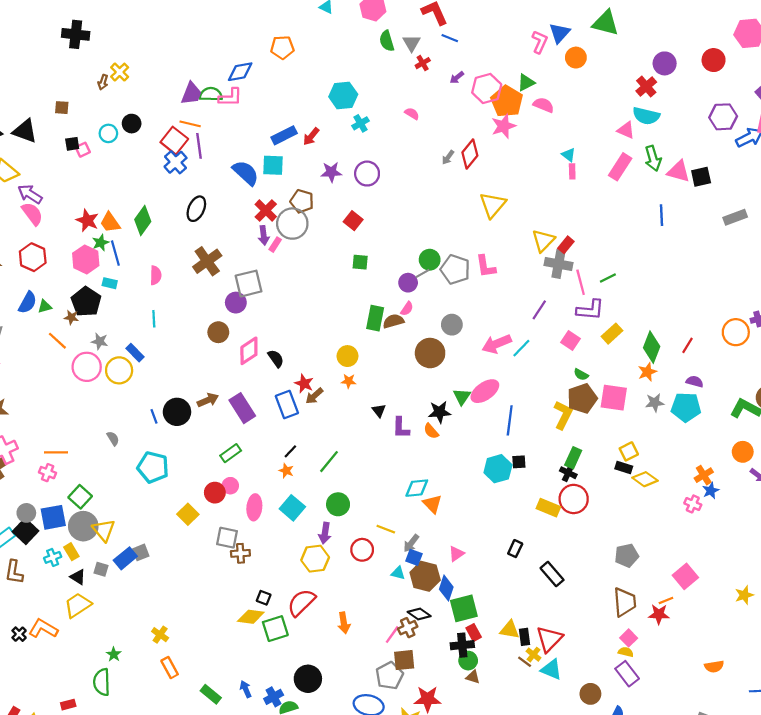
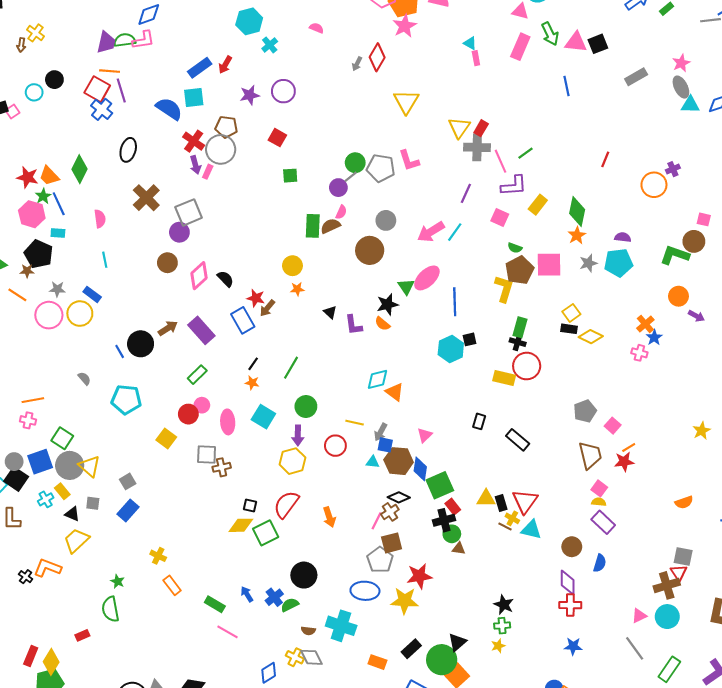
red line: (687, 345) -> (605, 159), moved
blue rectangle: (125, 558) -> (128, 511), moved
pink square: (685, 576) -> (613, 426), moved, size x0.7

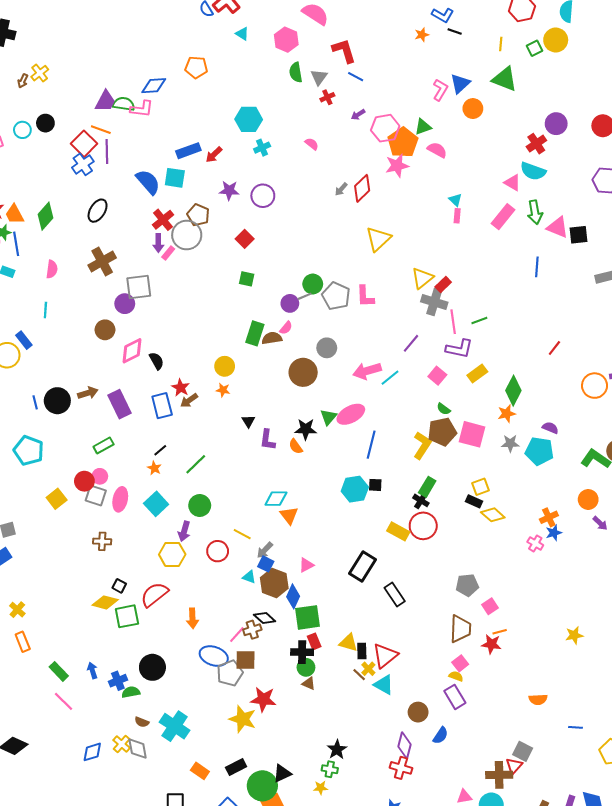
black rectangle: (479, 421) -> (362, 567), size x1.8
gray square: (207, 455) -> (96, 495), moved
blue ellipse: (365, 591) -> (214, 656), moved

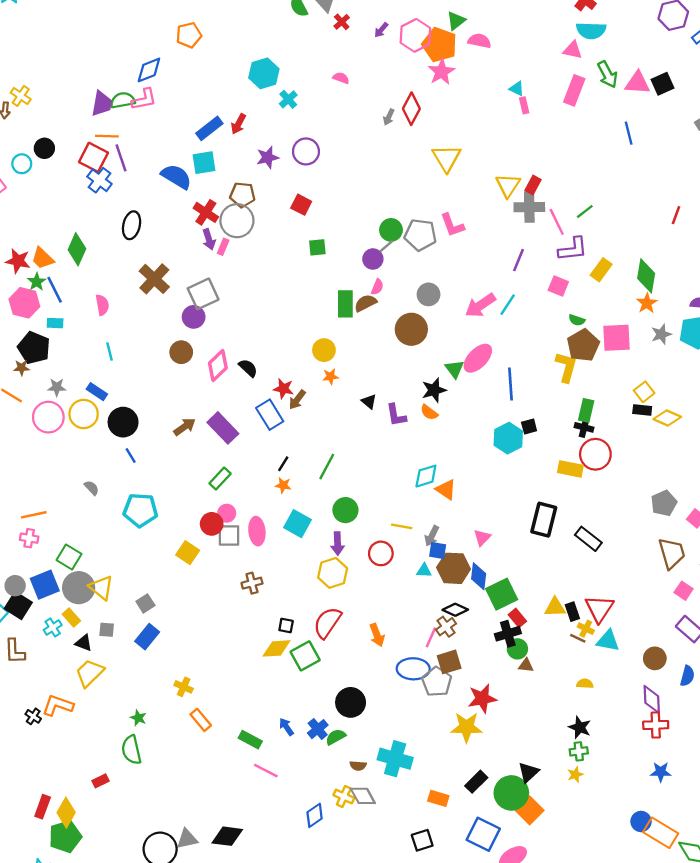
black circle: (57, 401) -> (123, 422), moved
yellow semicircle: (456, 676) -> (585, 684), moved

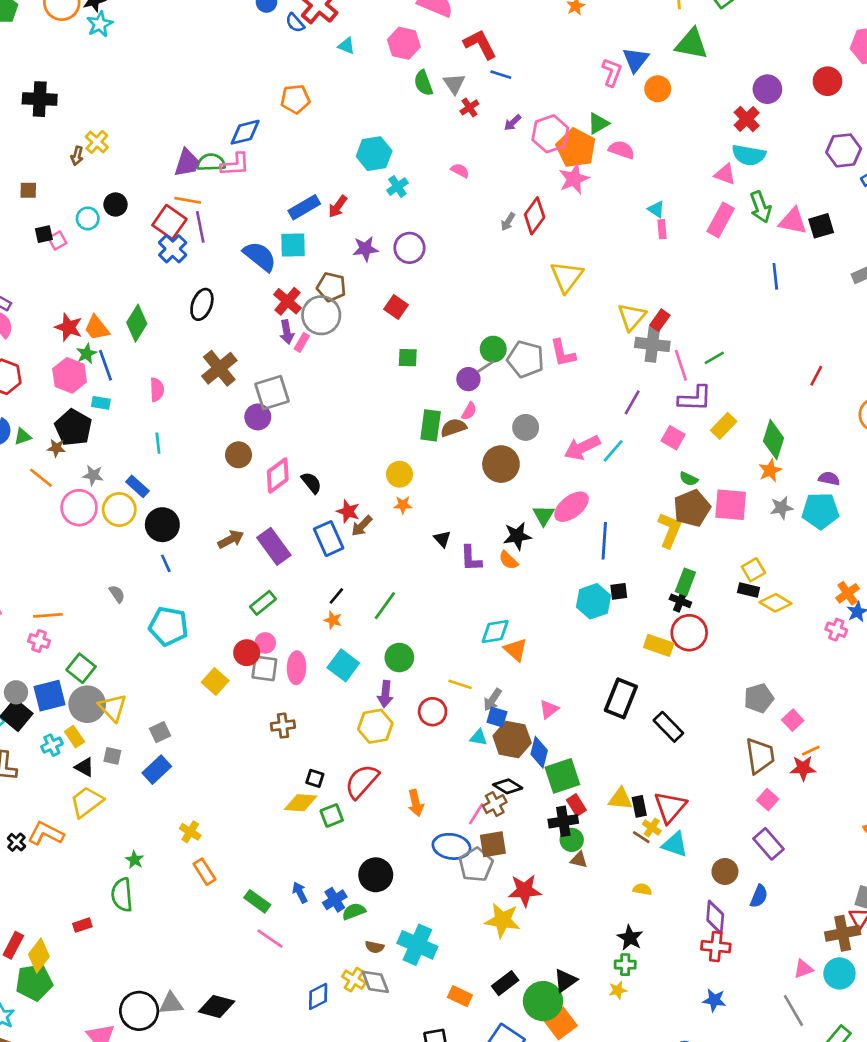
green square: (305, 656) -> (332, 815), size x0.7

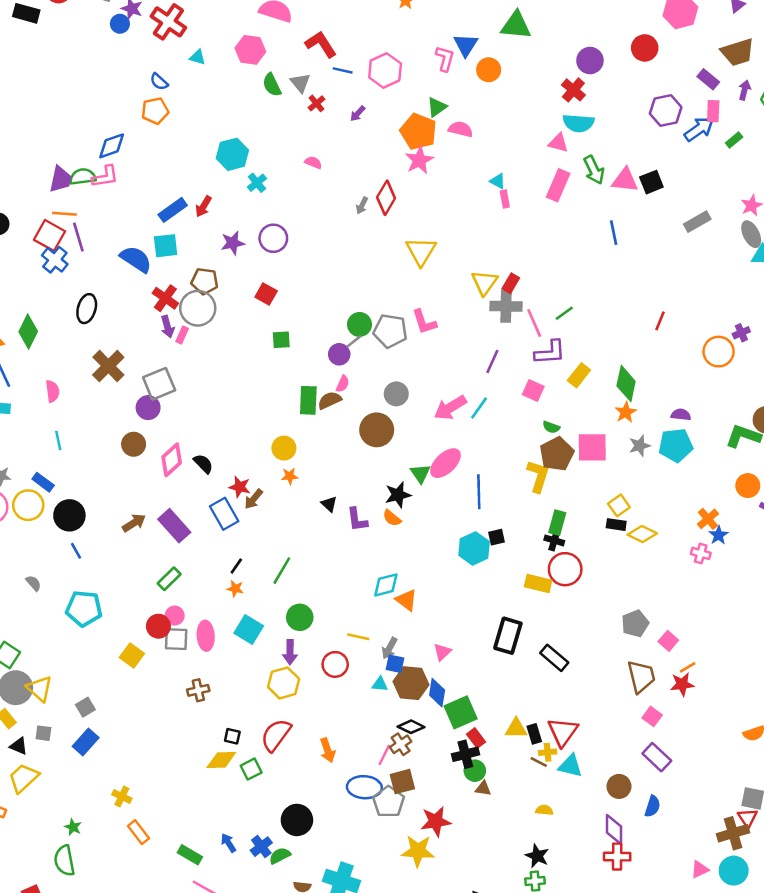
blue semicircle: (295, 23) -> (159, 82), moved
pink hexagon: (550, 134) -> (385, 70), moved
yellow cross: (652, 828) -> (548, 752), turned -35

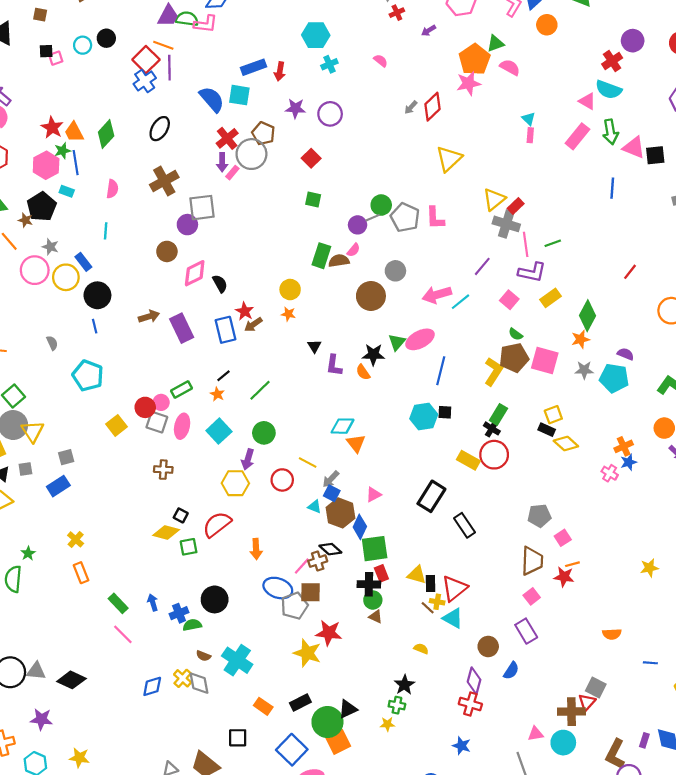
red arrow: (203, 206) -> (280, 71), turned -36
green rectangle: (169, 579) -> (181, 390), moved
gray square: (43, 733) -> (25, 469), turned -32

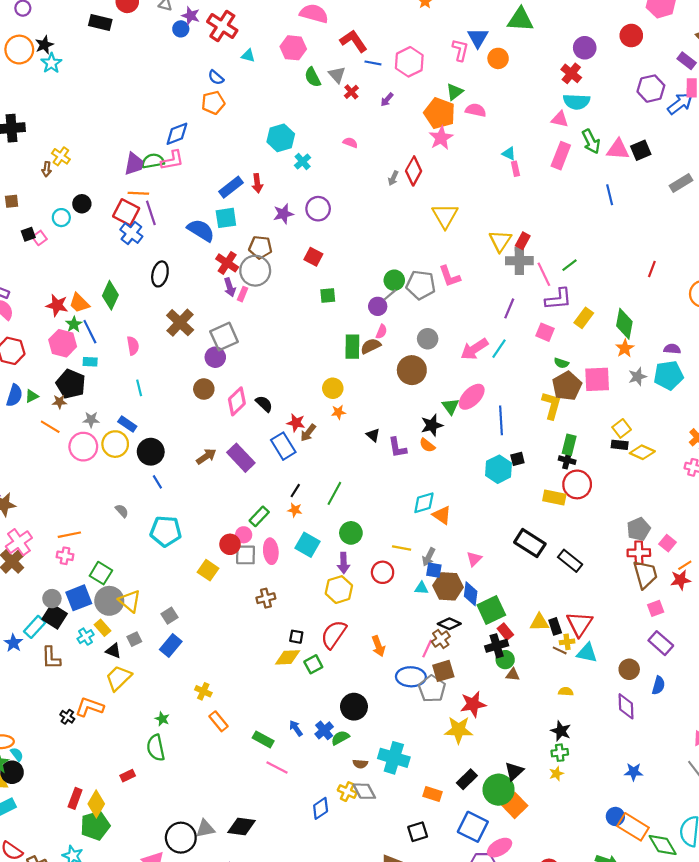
black rectangle: (431, 496) -> (530, 543), turned -72
pink square: (532, 596) -> (656, 608), turned 35
red cross: (470, 704) -> (639, 553), moved

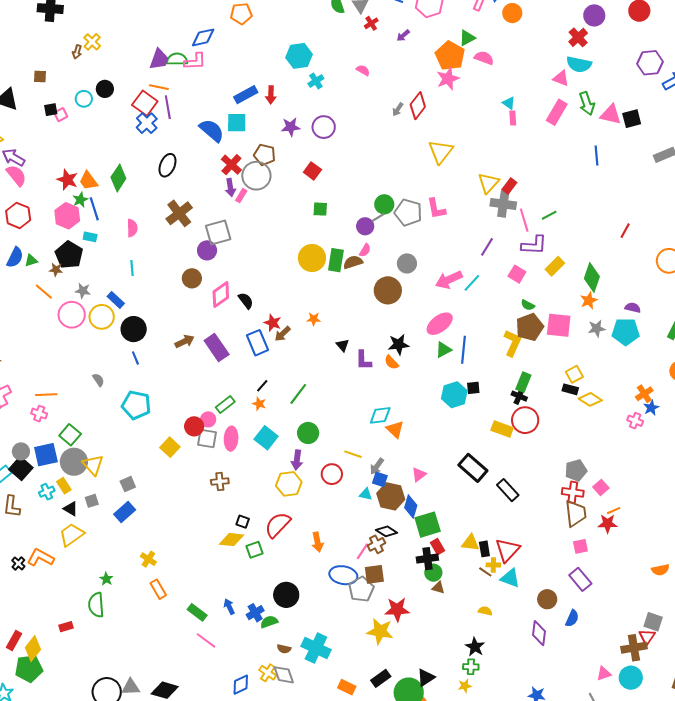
yellow circle: (333, 388) -> (312, 258), moved, size x1.4
green triangle: (451, 406) -> (444, 350), moved, turned 30

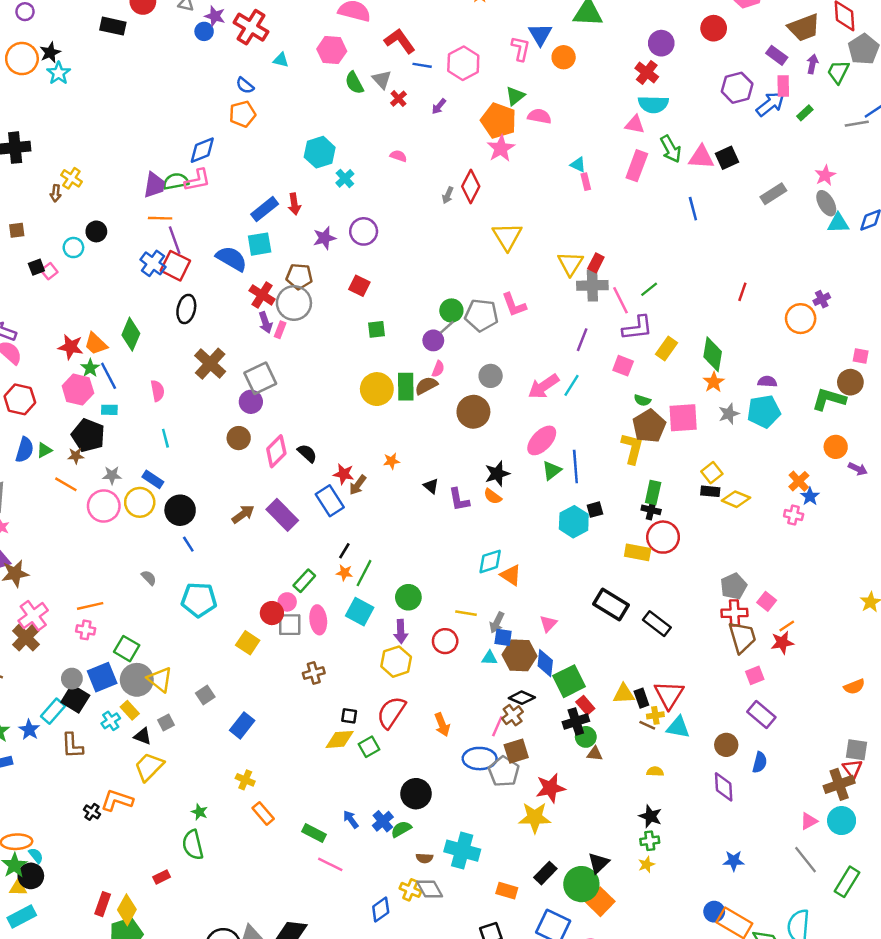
red square: (145, 103) -> (175, 266), moved
green line: (298, 394) -> (364, 573), moved
blue rectangle: (125, 512) -> (242, 725), moved

